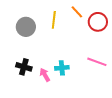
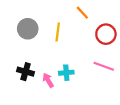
yellow line: (54, 20) -> (58, 32), moved
red circle: (98, 22) -> (106, 34), moved

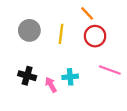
red circle: (106, 34) -> (95, 36), moved

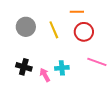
orange line: (87, 13) -> (77, 12), turned -48
yellow line: (61, 34) -> (54, 30), turned -30

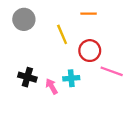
gray circle: (26, 27) -> (24, 19), moved
red circle: (84, 32) -> (90, 51), moved

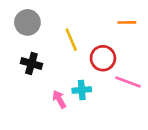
orange line: (89, 14) -> (127, 22), moved
black cross: (27, 77) -> (31, 63), moved

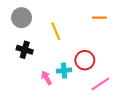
red circle: (103, 58) -> (85, 60), moved
pink line: (128, 82) -> (100, 84), moved, turned -54

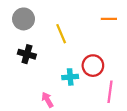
pink arrow: (46, 78) -> (47, 100), moved
pink line: (100, 84) -> (110, 92), turned -48

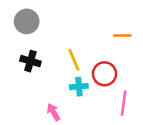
orange line: (109, 19) -> (122, 36), moved
yellow line: (61, 34) -> (74, 60), moved

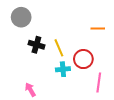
black cross: (30, 61) -> (36, 45), moved
pink arrow: (53, 112) -> (30, 90), moved

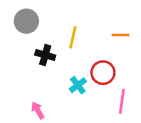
yellow line: (59, 48) -> (73, 37), moved, turned 36
cyan cross: (63, 69) -> (78, 85), turned -32

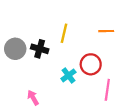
gray circle: (26, 21) -> (15, 49), moved

